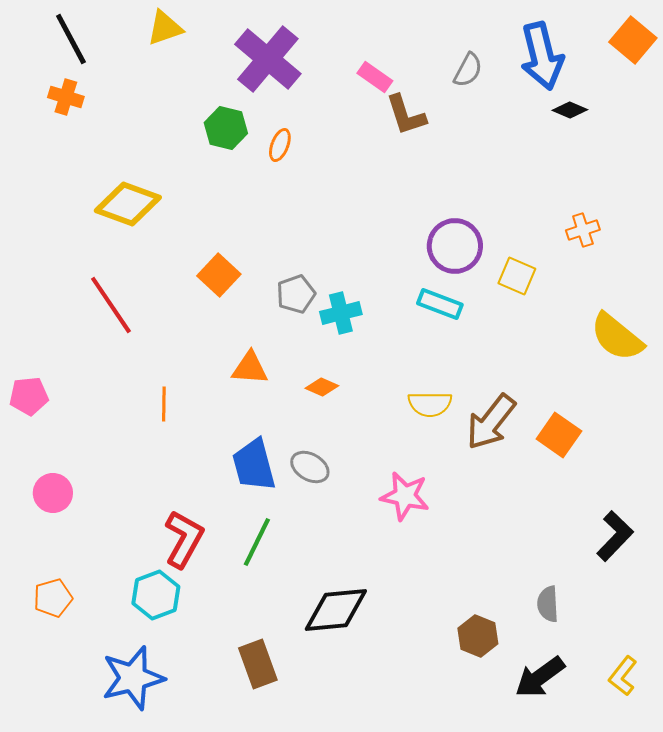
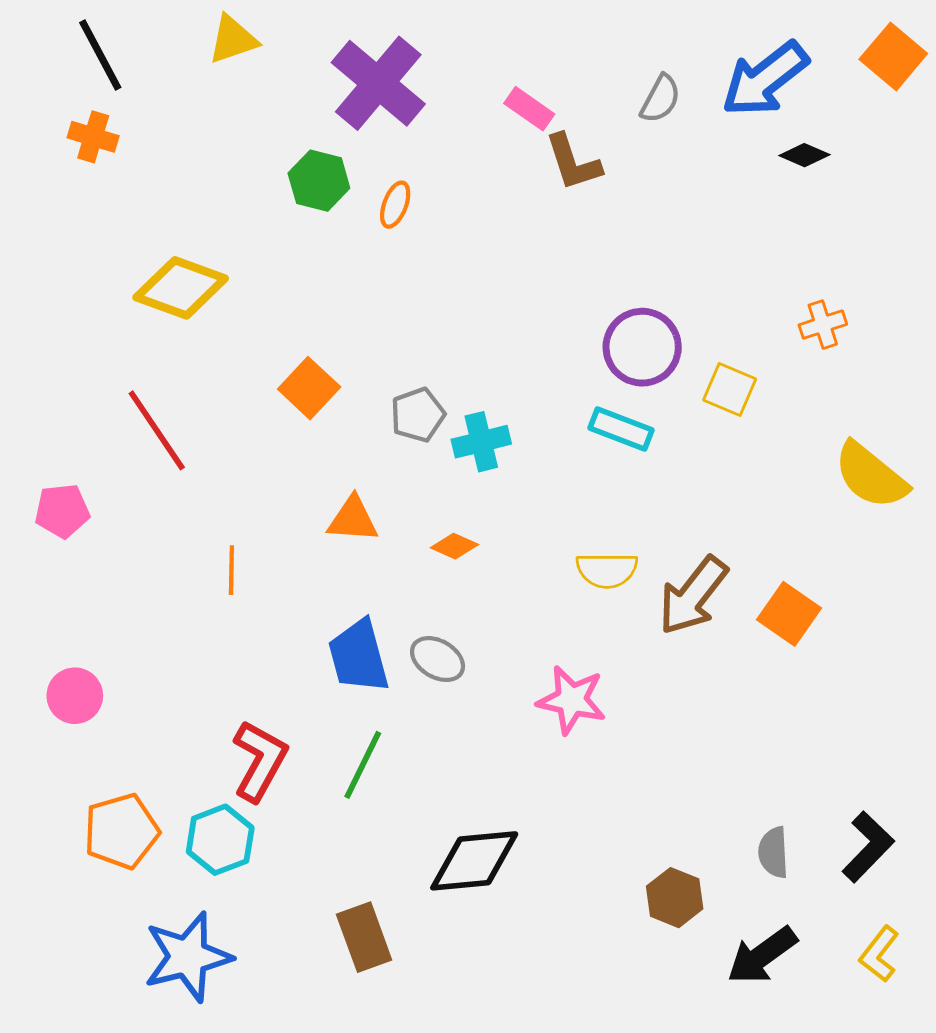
blue arrow: (542, 56) -> (765, 79), turned 66
pink pentagon: (29, 396) -> (62, 511), moved
black L-shape: (615, 536) -> (868, 847), moved
orange pentagon: (53, 598) -> (121, 831), moved, size x1.4

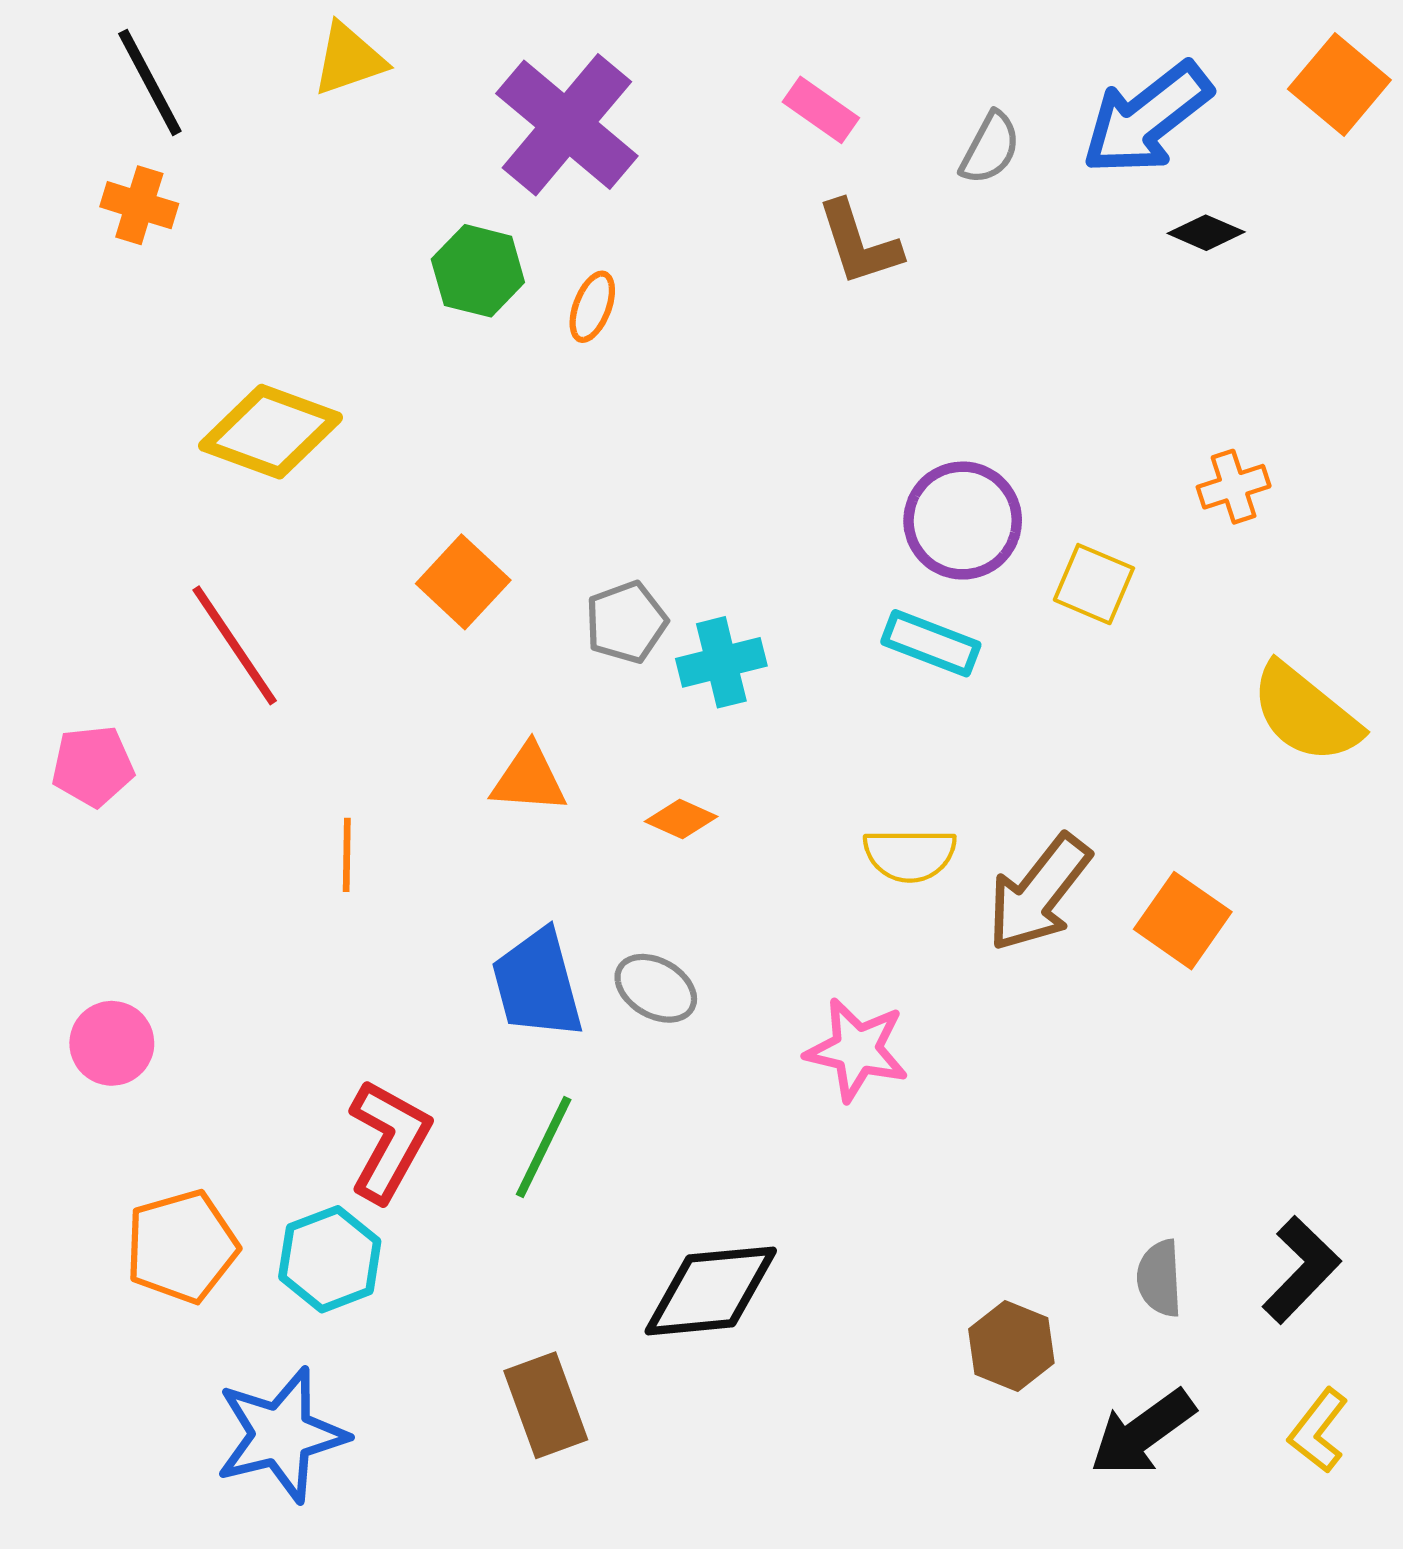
pink rectangle: (529, 109) -> (821, 110), moved

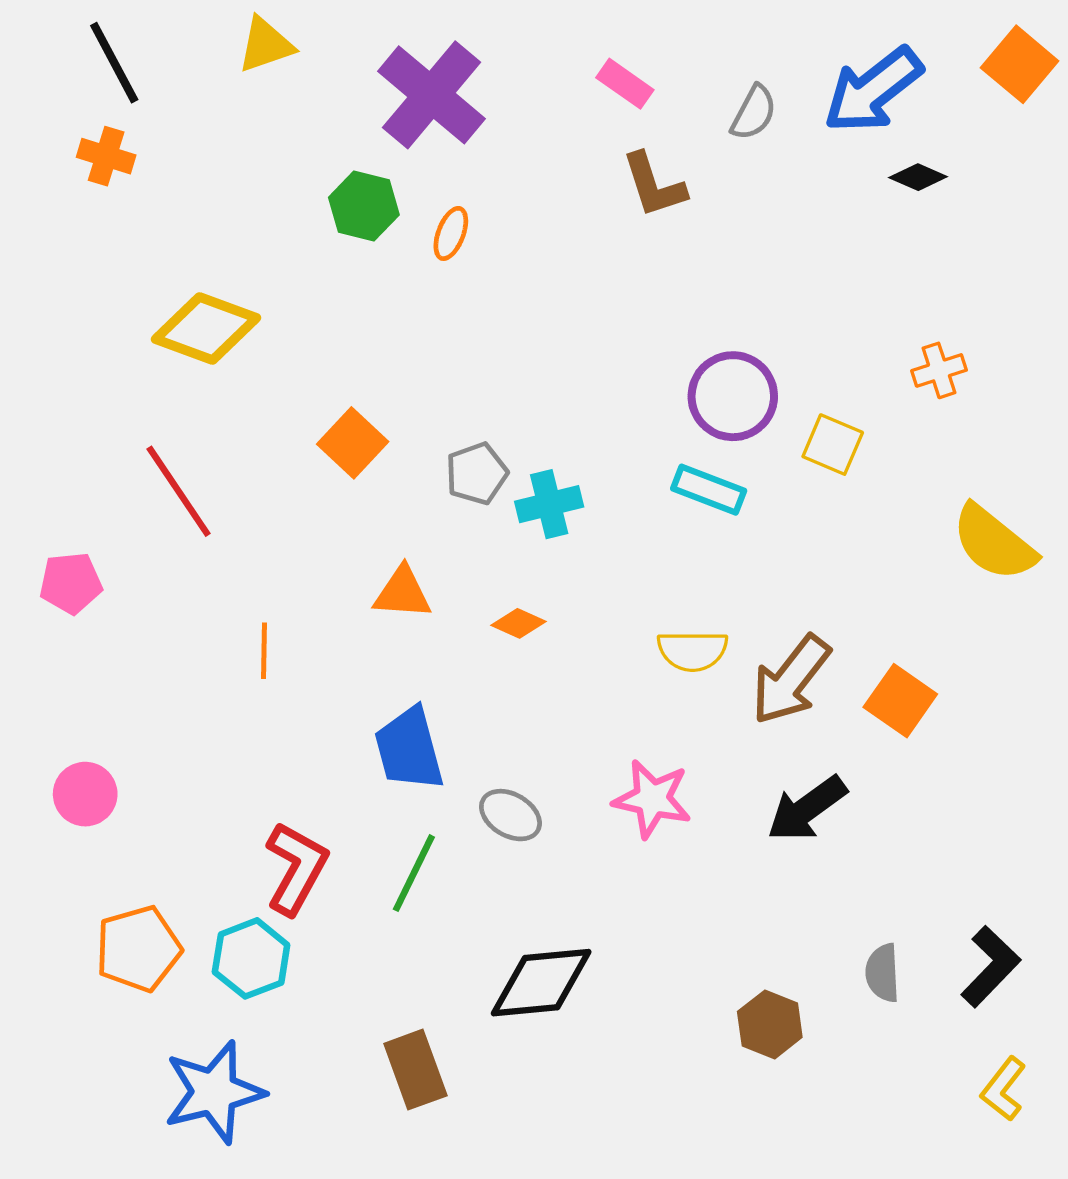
gray ellipse: (656, 988) -> (510, 815), moved
black arrow: (1143, 1433) -> (807, 809), moved

